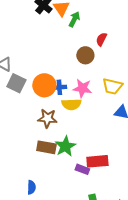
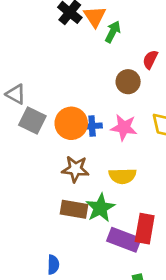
yellow semicircle: (71, 104) -> (123, 176), moved
red rectangle: (97, 161) -> (145, 229), turned -75
purple rectangle: (82, 169) -> (124, 240), size x1.6

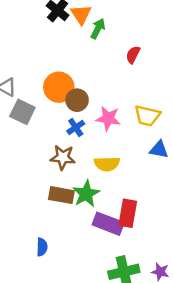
brown circle: (128, 82) -> (77, 100), moved
orange circle: (71, 123) -> (59, 87), moved
blue cross: (92, 126) -> (76, 127), moved, turned -30

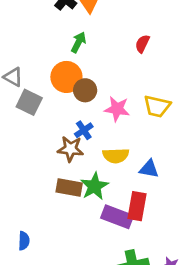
green arrow: (98, 29) -> (78, 42), moved
blue cross: (76, 127) -> (84, 130), moved
blue triangle: (159, 150) -> (149, 169), moved
blue semicircle: (42, 247) -> (24, 241), moved

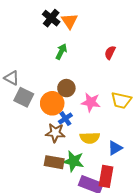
orange circle: (66, 77) -> (52, 103), moved
blue triangle: (149, 169) -> (115, 148), turned -42
green star: (94, 186) -> (73, 161), turned -30

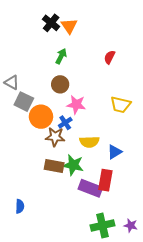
brown circle: (66, 88) -> (60, 84), moved
pink star: (91, 102) -> (76, 105), moved
orange circle: (52, 103) -> (41, 117), moved

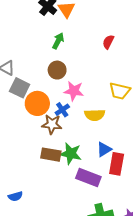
yellow semicircle: (89, 142) -> (95, 115), moved
blue triangle: (115, 152) -> (104, 149), moved
red rectangle: (105, 180) -> (117, 164), moved
blue semicircle: (20, 206) -> (15, 196), turned 72

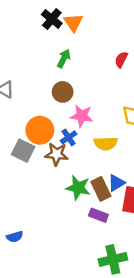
gray square: (20, 88) -> (23, 151), moved
brown rectangle: (51, 155) -> (101, 189), moved, turned 54
purple rectangle: (88, 178) -> (98, 215), size x0.7

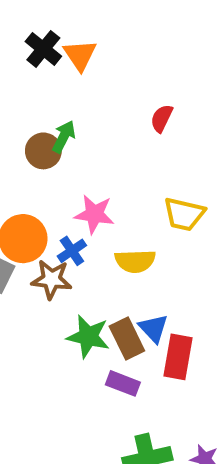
green arrow: (64, 58) -> (64, 137), moved
brown circle: (63, 92) -> (43, 151), moved
blue triangle: (116, 183) -> (153, 328), turned -42

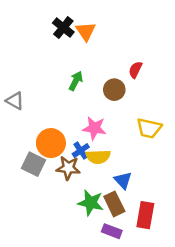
brown circle: (43, 151) -> (114, 90), moved
yellow semicircle: (135, 261) -> (98, 157), moved
blue triangle: (153, 328) -> (123, 180), moved

